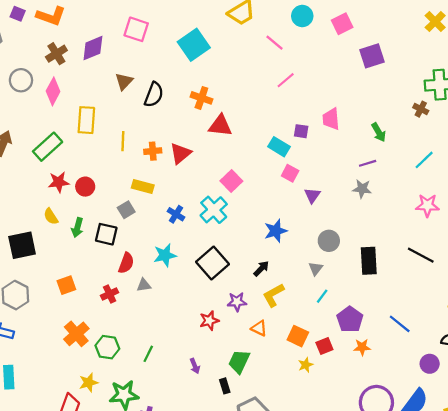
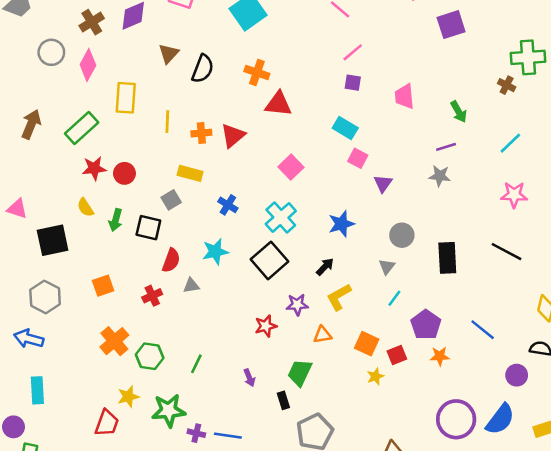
purple square: (301, 131) -> (353, 83), moved
cyan cross: (214, 210) -> (281, 218), moved
orange triangle: (259, 328) -> (322, 335), turned -35

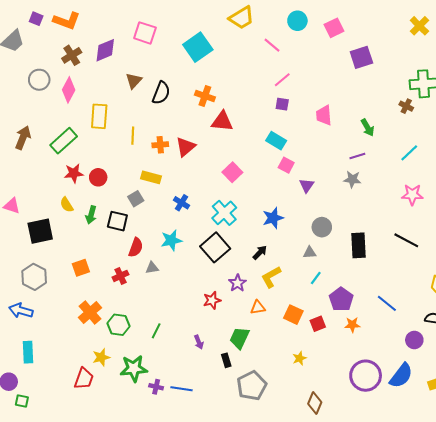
gray triangle: (387, 267) -> (310, 253), turned 48
purple star: (297, 305) -> (237, 283), turned -30
yellow star: (375, 376) -> (299, 358), moved

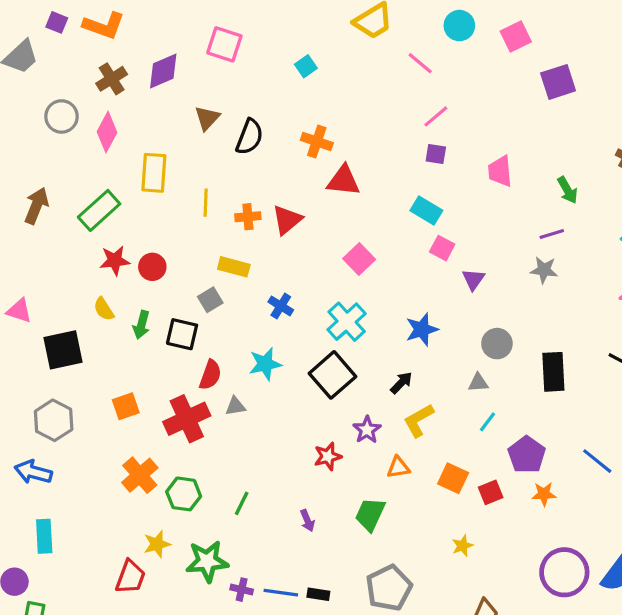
cyan square: (198, 47) -> (306, 66), size x0.5
red cross: (121, 276) -> (187, 419), size x1.8
black rectangle: (226, 360) -> (318, 594), moved, turned -64

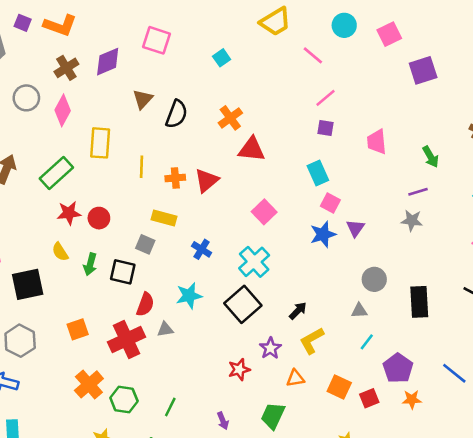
orange cross: (317, 141) -> (230, 118), turned 35
cyan rectangle: (426, 210) -> (318, 173), turned 35
gray square: (210, 300) -> (145, 244), turned -36
blue star: (422, 329) -> (323, 234), moved

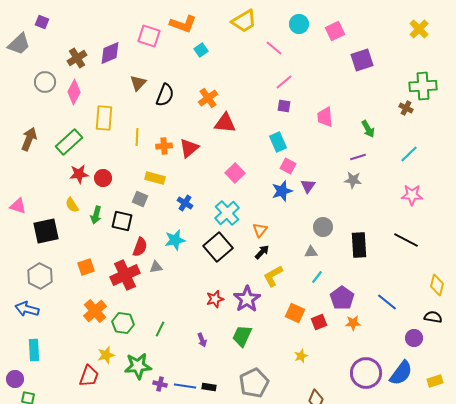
orange L-shape: (60, 25) -> (183, 24), moved
purple star: (270, 348) -> (247, 299), moved, size x1.5
orange triangle: (295, 378) -> (260, 230), moved, turned -42

